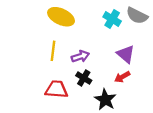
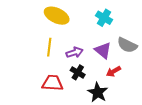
gray semicircle: (137, 16) -> (127, 45), moved
purple triangle: (126, 54) -> (103, 50), moved

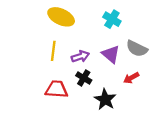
red arrow: (113, 71) -> (131, 78), moved

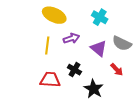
purple arrow: (80, 56) -> (71, 38), moved
red arrow: (131, 78) -> (117, 70), turned -104

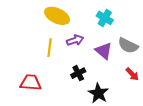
black cross: (74, 70) -> (78, 73), turned 32
red arrow: (117, 70) -> (132, 74), moved
red trapezoid: (50, 80) -> (31, 83), moved

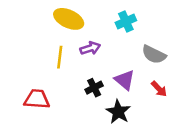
cyan cross: (105, 18) -> (126, 21), turned 35
purple triangle: (104, 51) -> (125, 80), moved

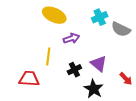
gray semicircle: (154, 55) -> (121, 29), moved
yellow line: (60, 57) -> (48, 57), moved
red arrow: (159, 89) -> (126, 79), moved

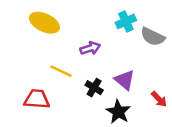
yellow ellipse: (54, 15) -> (44, 23), moved
yellow line: (48, 57) -> (61, 71), turned -72
black cross: (74, 70) -> (94, 88), turned -32

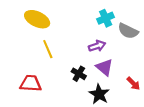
purple arrow: (90, 48) -> (97, 46), moved
yellow line: (61, 71) -> (48, 49), moved, turned 42

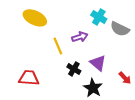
cyan cross: (106, 18) -> (99, 17), turned -35
purple arrow: (97, 46) -> (80, 37), moved
yellow line: (48, 49) -> (58, 46), moved

